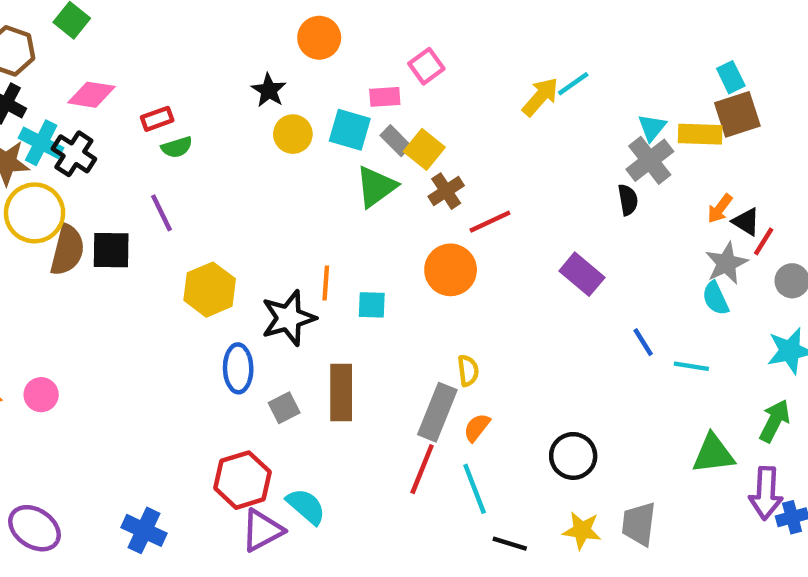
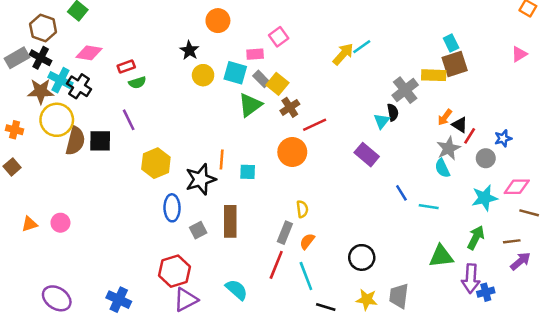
cyan triangle: (652, 128) -> (382, 121), moved
gray rectangle: (437, 412) -> (285, 233), size x0.7
cyan semicircle: (306, 506) -> (237, 290), moved

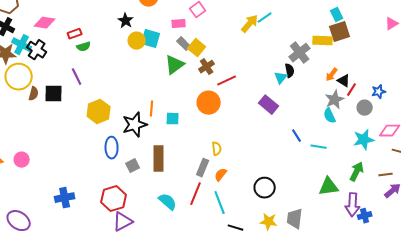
cyan square: (235, 73) -> (151, 39), moved
brown semicircle: (75, 141) -> (34, 94), size x0.6
cyan semicircle: (237, 290) -> (168, 202), moved
blue cross: (119, 300) -> (65, 198), moved, turned -36

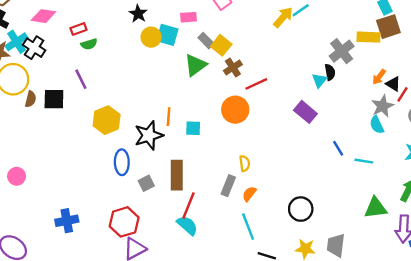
pink rectangle: (179, 24) -> (188, 17), moved
cyan cross: (22, 45) -> (17, 42), turned 30
red line: (196, 194) -> (188, 206), moved

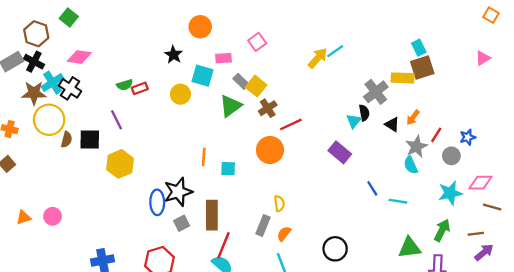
red rectangle: (79, 29) -> (140, 88), moved
yellow circle: (151, 37) -> (180, 94), moved
black triangle: (393, 84) -> (392, 124), moved
yellow hexagon: (107, 120) -> (120, 164), moved
black star: (149, 135) -> (178, 192), moved

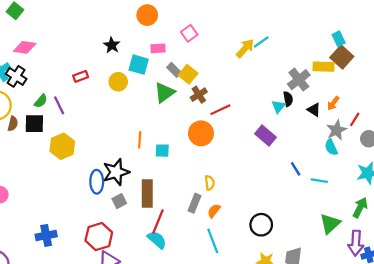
orange circle: (200, 27) -> (147, 15), moved
brown square: (422, 67) -> (342, 57), turned -30
green semicircle: (125, 85) -> (41, 101), moved, turned -32
green triangle: (410, 248) -> (330, 224), turned -35

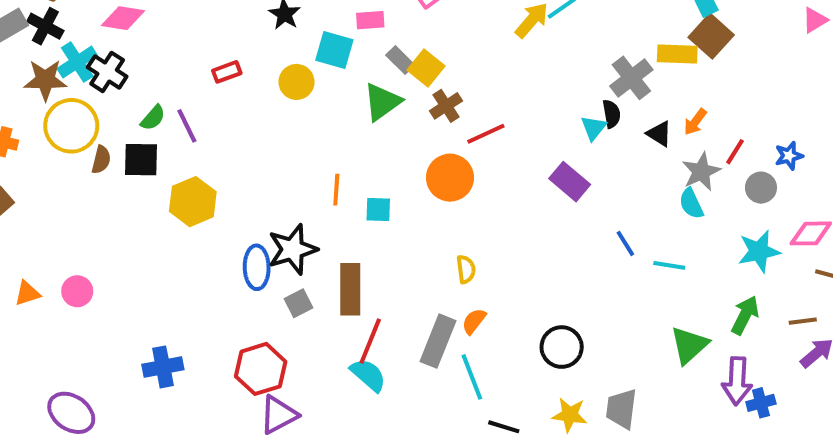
gray rectangle: (195, 203) -> (438, 341), moved, size x1.4

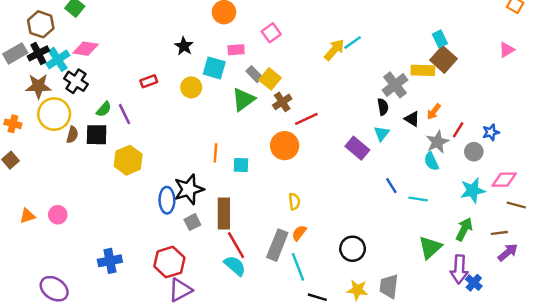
black cross: (45, 26) -> (38, 53), turned 35
cyan cross: (77, 62) -> (58, 59), moved
cyan triangle: (594, 128) -> (382, 133), moved
red line: (370, 341) -> (236, 245), turned -52
blue cross: (761, 403) -> (474, 283), turned -35

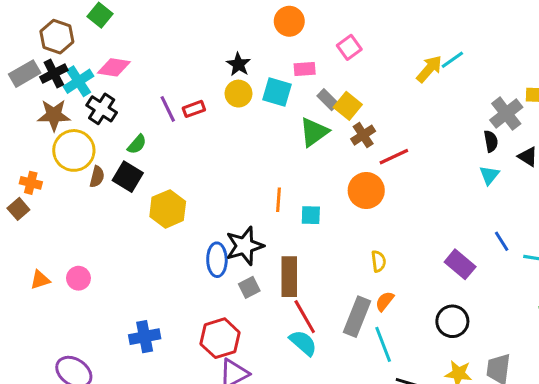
yellow circle: (191, 87) -> (238, 94), moved
purple line: (124, 114) -> (168, 109), moved
orange cross: (13, 124) -> (31, 183), moved
black square: (97, 135) -> (128, 177), turned 30
purple rectangle: (357, 148) -> (460, 264), moved

